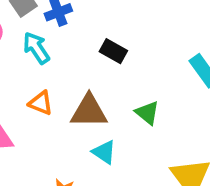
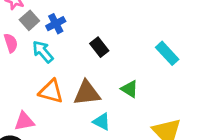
black rectangle: (113, 51) -> (99, 47), turned 30
orange triangle: (41, 103) -> (51, 91), size x1.4

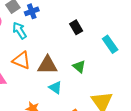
black rectangle: (99, 47) -> (76, 27), moved

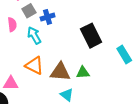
black rectangle: (76, 27) -> (91, 36), size x1.6
green triangle: (79, 67) -> (83, 73), moved, turned -48

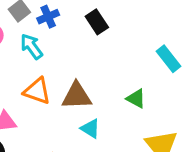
black rectangle: (91, 36) -> (97, 22), moved, size x0.7
green triangle: (83, 73) -> (136, 99), moved, turned 40

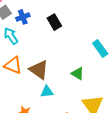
brown triangle: (77, 96) -> (39, 70), turned 35
cyan triangle: (90, 129) -> (47, 92), turned -40

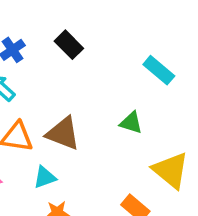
cyan triangle: (47, 92) -> (45, 177), moved

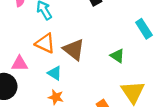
cyan triangle: (45, 177) -> (55, 73), turned 35

